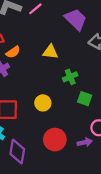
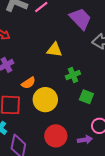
orange semicircle: (13, 52) -> (28, 83), moved
yellow circle: (43, 103) -> (45, 100), size x1.5

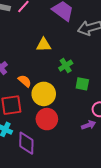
orange semicircle: (28, 83) -> (25, 81), turned -96
red circle: (56, 136) -> (47, 119), moved

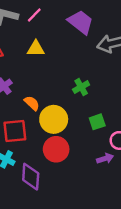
yellow triangle: (44, 45) -> (36, 49), moved
green square: (82, 84) -> (97, 122), moved, turned -32

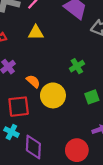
red circle: (56, 149) -> (77, 150), moved

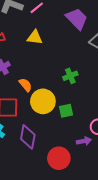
green square: (92, 97) -> (66, 111), moved
purple diamond: (33, 147) -> (28, 137), moved

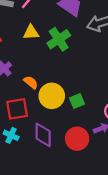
green cross: (70, 76) -> (59, 39), moved, size x1.5
red circle: (59, 158) -> (77, 139), moved

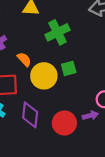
green cross: (59, 39) -> (57, 32), moved
green square: (77, 101) -> (69, 68), moved

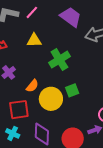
orange semicircle: (24, 59) -> (32, 86), turned 88

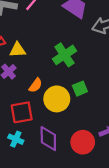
yellow triangle: (34, 40) -> (18, 50), moved

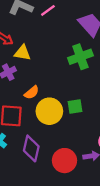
green cross: (65, 55) -> (80, 57), moved

